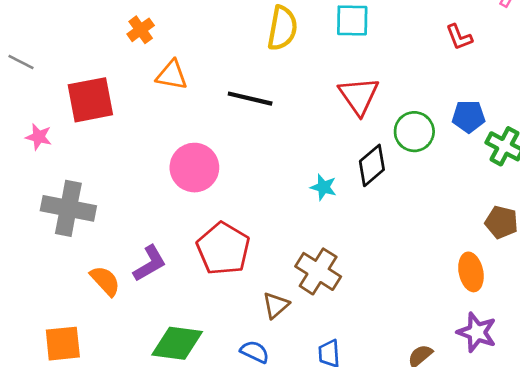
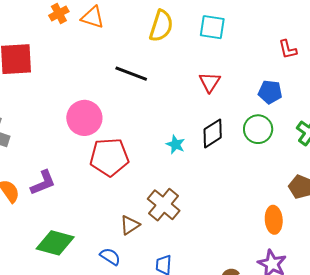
orange triangle: (172, 75) -> (93, 17), moved
red triangle: (359, 96) -> (210, 82), size x0.7
blue pentagon: (469, 116) -> (270, 92), moved
green circle: (414, 132) -> (258, 129), moved
red pentagon: (223, 249) -> (109, 157), moved, turned 30

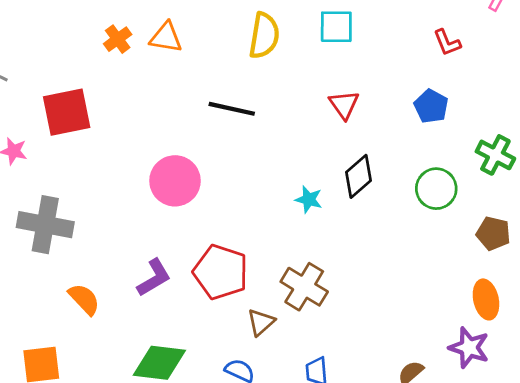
blue pentagon: (270, 92) -> (431, 106), turned 30
green circle: (258, 129) -> (436, 189), moved
red pentagon: (109, 157) -> (221, 272), moved, turned 30
purple L-shape: (43, 183) -> (154, 278), moved
orange ellipse: (274, 220) -> (486, 299), moved

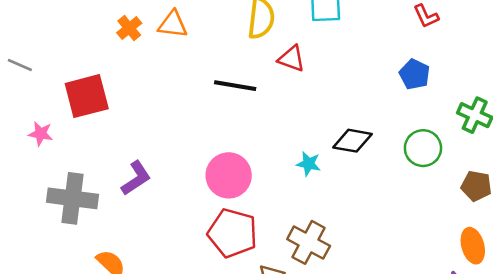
red triangle: (344, 105) -> (291, 59), moved, turned -32
black diamond: (359, 176) -> (352, 141), turned 54
pink circle: (175, 181) -> (229, 175), moved
purple L-shape: (154, 278) -> (136, 178), moved

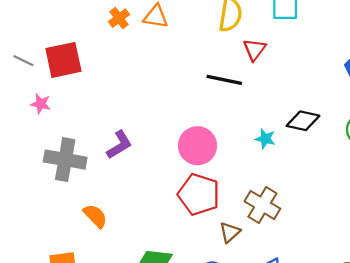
red triangle: (291, 59) -> (255, 49), turned 45
gray line: (20, 65) -> (23, 61), moved
black line: (235, 86) -> (224, 80), moved
red square: (87, 96) -> (63, 60), moved

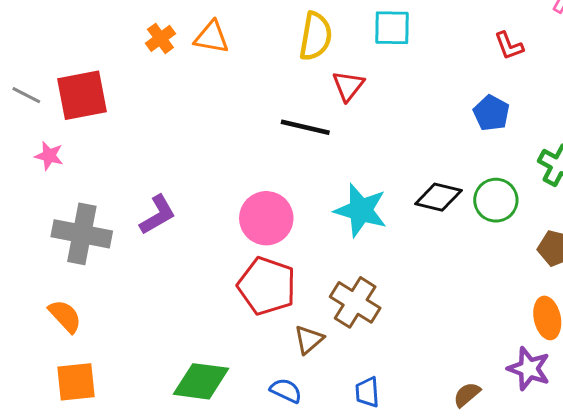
black diamond: (303, 121) -> (438, 197), moved
cyan star: (265, 139) -> (361, 210), size x1.8
orange semicircle: (95, 216) -> (65, 316), moved

